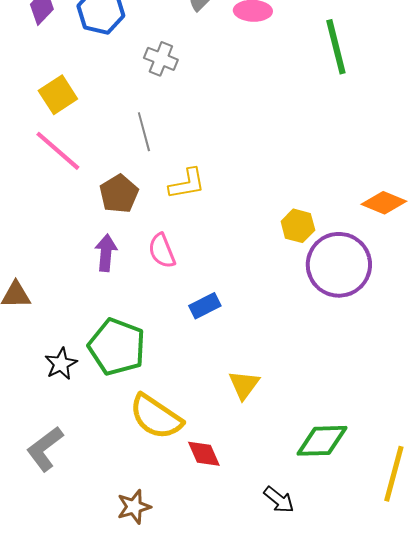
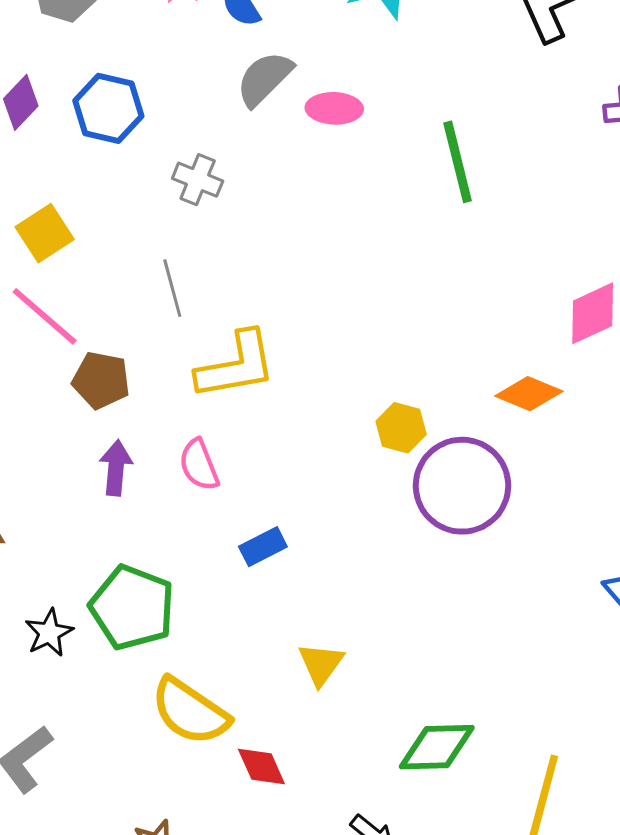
yellow L-shape: (187, 184) -> (236, 365), size x1.5
brown pentagon: (119, 194) -> (101, 380), moved, turned -30

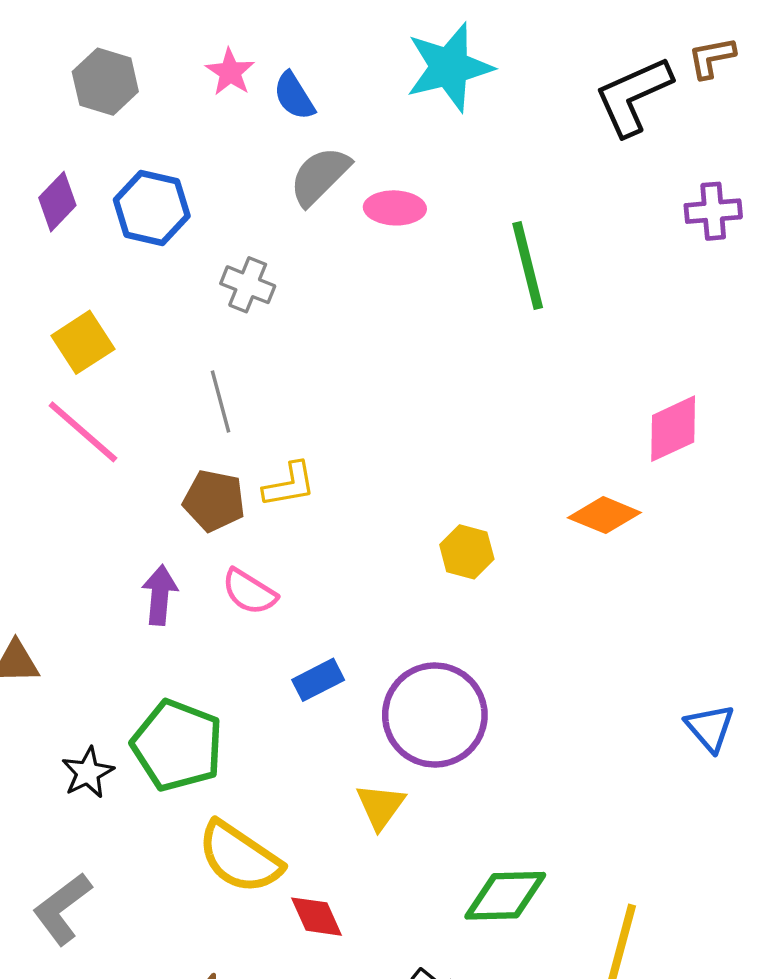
yellow L-shape: (236, 365) -> (289, 485), size x0.6
brown pentagon: (101, 380) -> (214, 501), moved
pink semicircle: (199, 465) -> (249, 592), turned -36
purple circle: (462, 486) -> (435, 715), moved

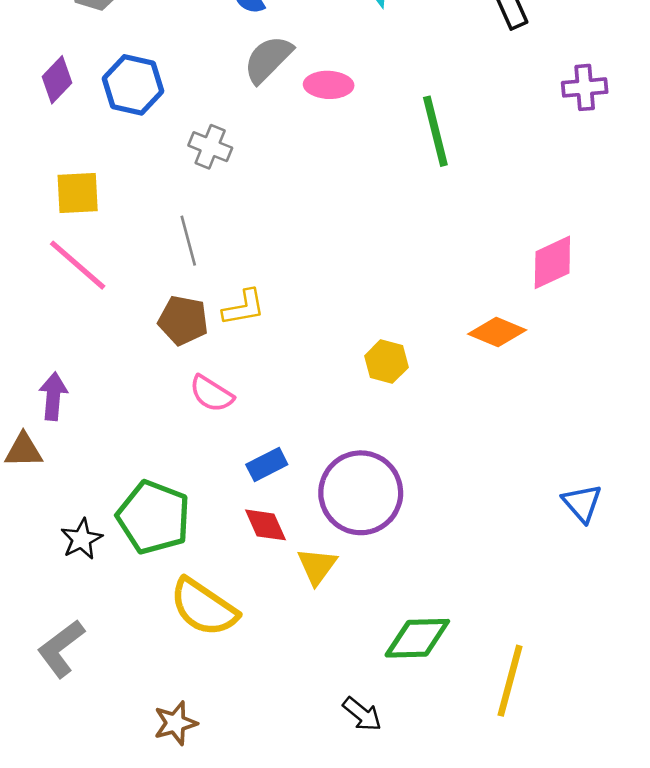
yellow square: (83, 342) -> (78, 193), turned 30
purple arrow: (160, 595) -> (53, 396), moved
red diamond: (316, 917) -> (266, 525), moved

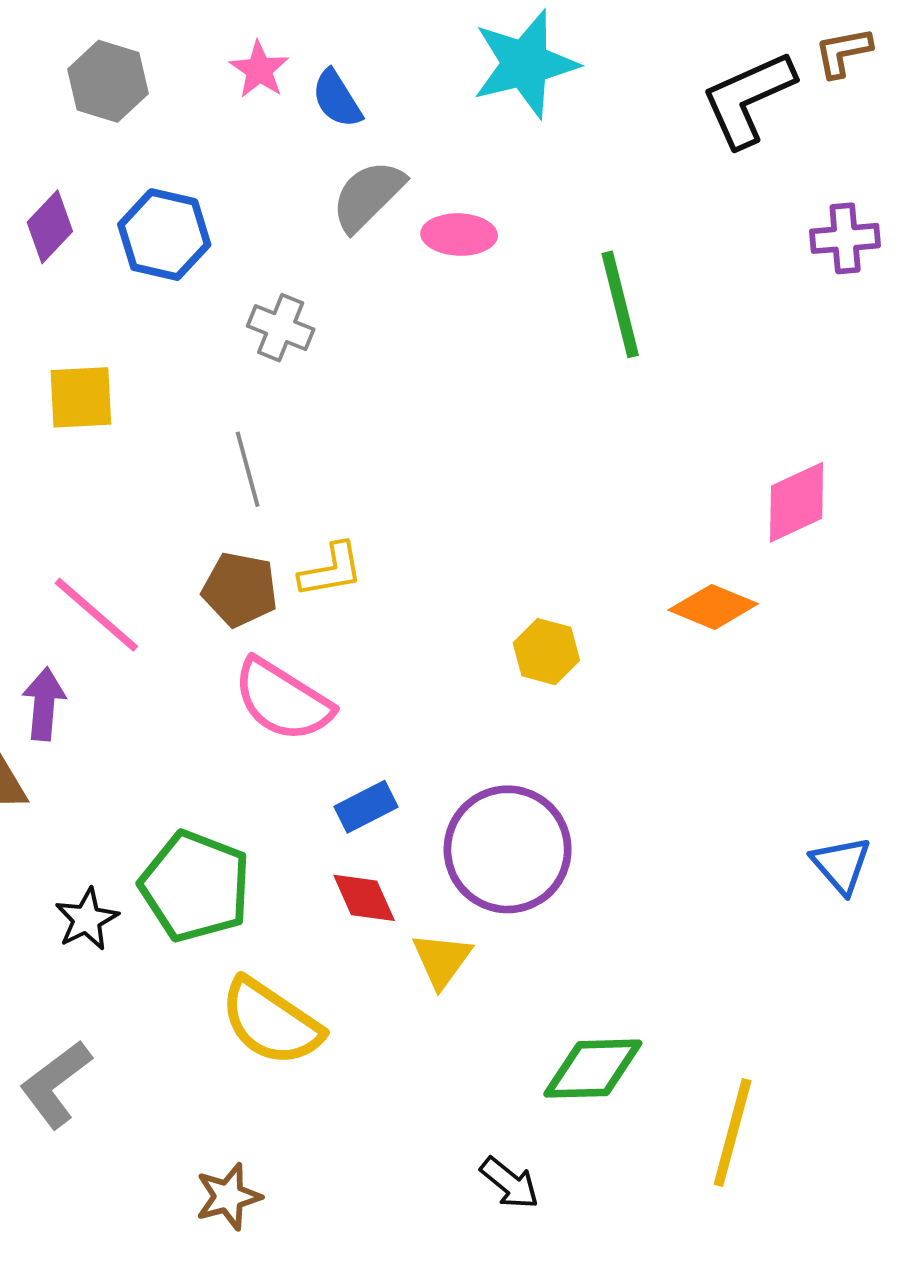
pink line: (78, 265) -> (96, 615), moved
pink semicircle: (211, 394) -> (283, 700), size x1.5

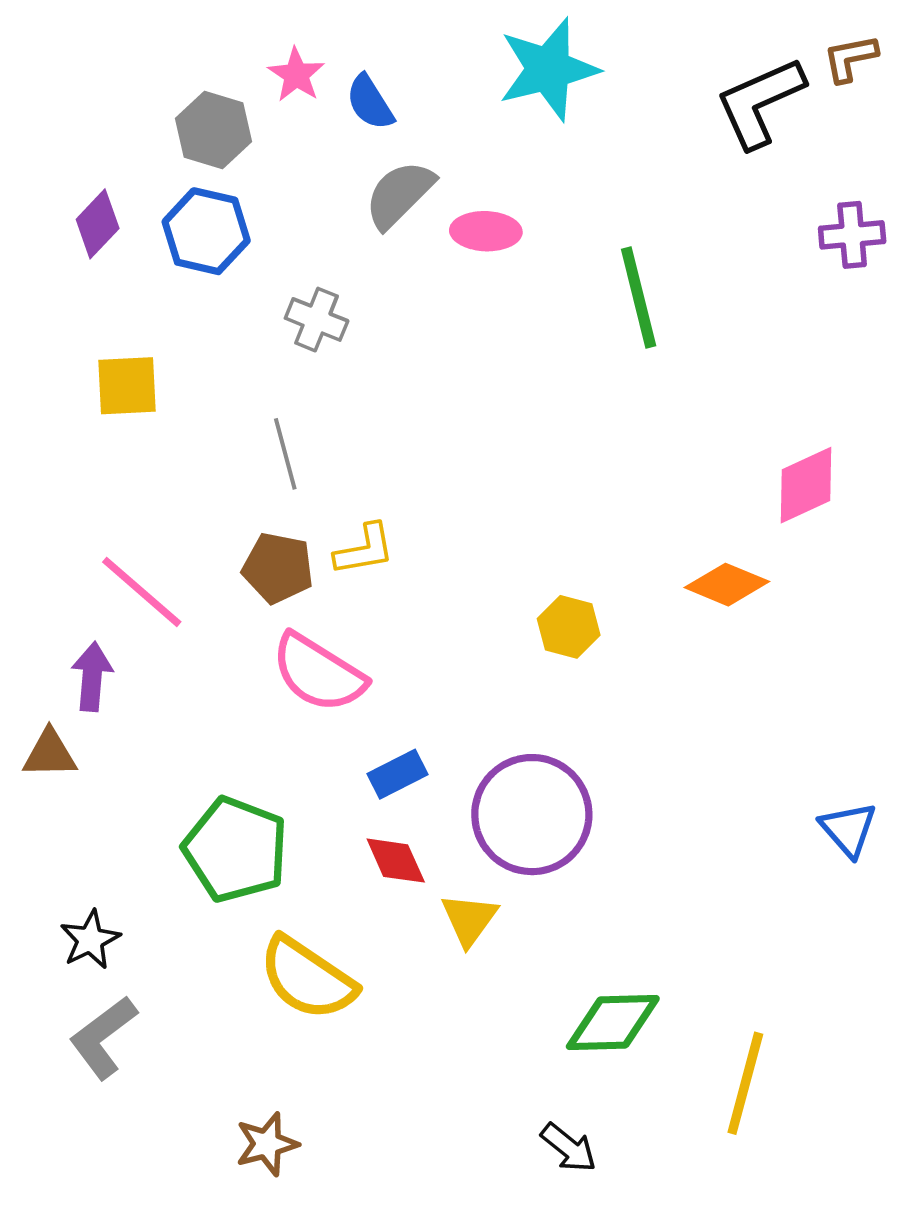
gray hexagon: (108, 81) -> (213, 130), moved
black star: (87, 919) -> (90, 940), moved
black arrow: (510, 1183) -> (569, 1148), moved

